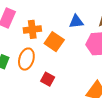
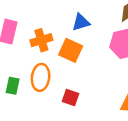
blue triangle: (76, 22) -> (81, 22), moved

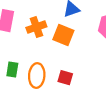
orange ellipse: (41, 77) -> (37, 76), moved

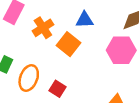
orange cross: (36, 27) -> (43, 28), turned -30

